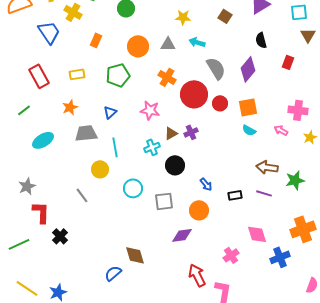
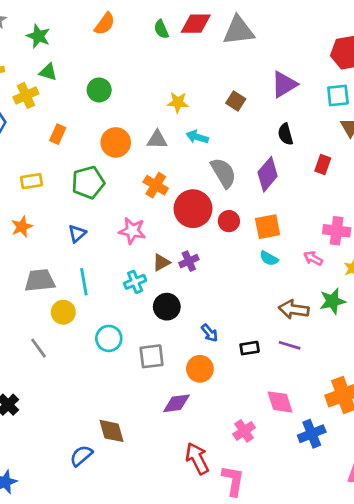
yellow cross: (73, 12) -> (26, 95), turned 36
gray trapezoid: (86, 133) -> (40, 280), moved
green star: (295, 180) -> (332, 301), moved

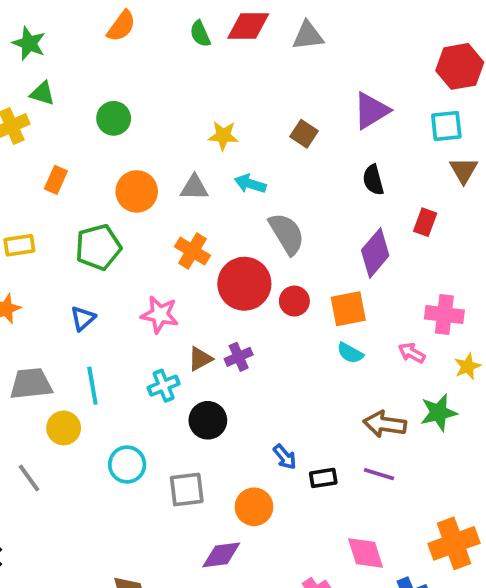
gray triangle: (239, 31) -> (308, 36), size x0.7
purple diamond: (268, 174) -> (375, 253), moved
blue arrow: (210, 333) -> (285, 457), moved

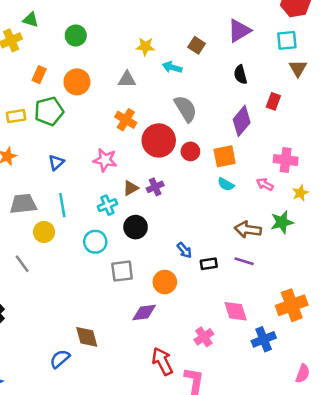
cyan arrow: (250, 184) -> (172, 67), moved
orange circle: (137, 191) -> (77, 82), moved
green pentagon: (98, 247) -> (49, 111), moved
cyan circle: (127, 465) -> (95, 242), moved

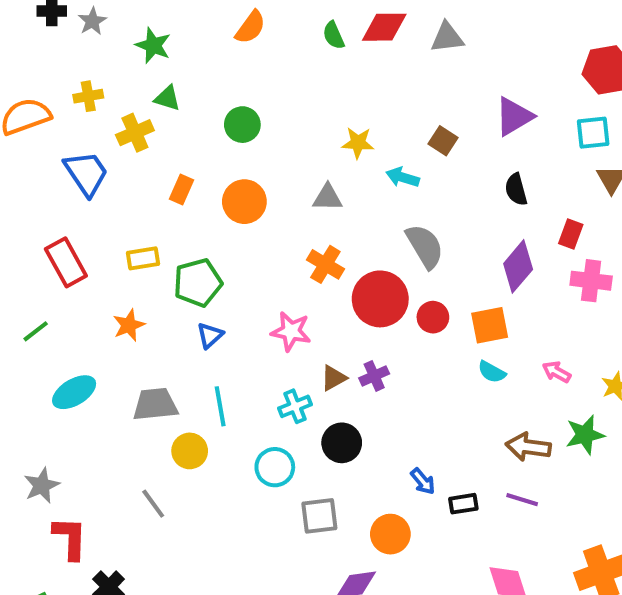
green pentagon: (49, 111) -> (198, 283), moved
pink cross: (286, 160) -> (591, 281), moved

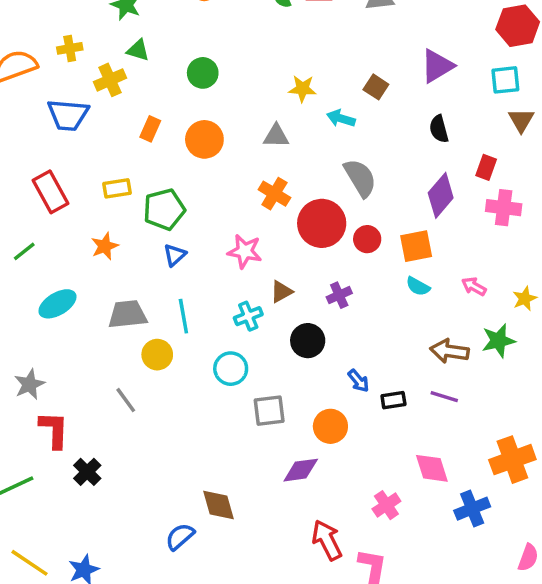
blue trapezoid: (86, 173) -> (68, 115), turned 129
purple cross: (374, 376) -> (339, 295), moved
black circle: (342, 443) -> (308, 341), moved

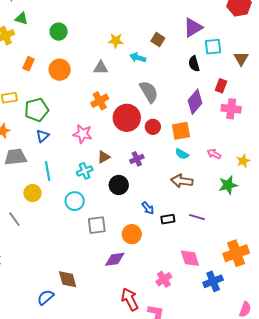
cyan square: (505, 80) -> (213, 47), moved
orange cross: (274, 194) -> (100, 101), turned 30
gray trapezoid: (127, 314) -> (15, 157), moved
brown arrow: (449, 351) -> (182, 181), moved

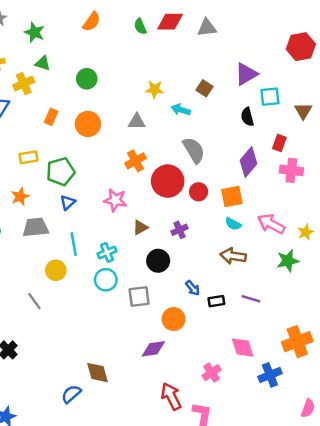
pink arrow: (214, 154) -> (271, 224), size x1.6
cyan cross: (85, 171) -> (107, 252), moved
gray square: (97, 225) -> (139, 296), moved

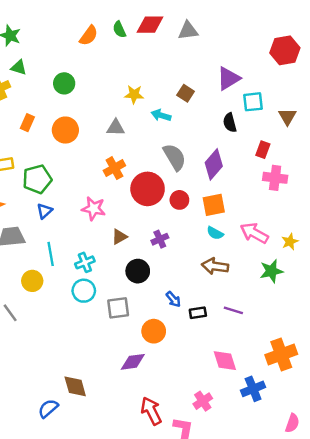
orange semicircle: (92, 22) -> (89, 36), moved
purple diamond: (249, 162) -> (214, 164), moved
pink cross: (212, 373) -> (203, 401), moved

